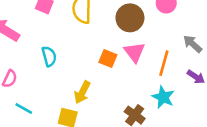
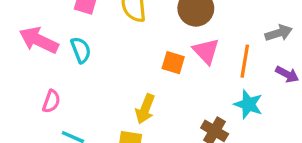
gray arrow: (193, 44) -> (279, 33), turned 126
cyan semicircle: (49, 56) -> (81, 50), moved

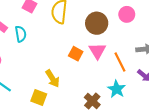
orange line: (245, 61) -> (120, 62), turned -48
yellow arrow: (145, 109) -> (52, 79), turned -66

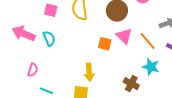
yellow arrow: (52, 79) -> (89, 72), turned 42

